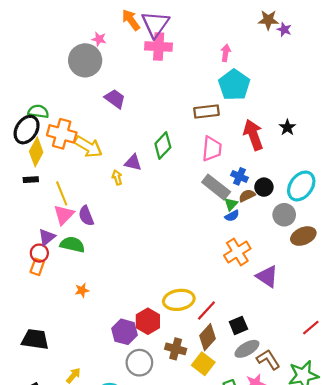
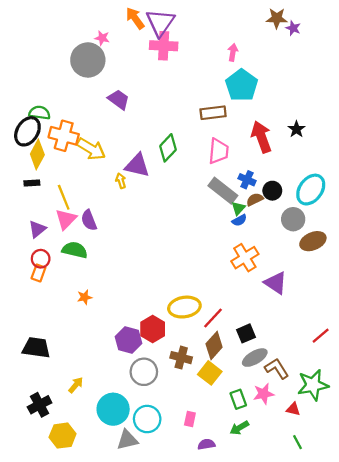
purple triangle: (133, 163) -> (137, 165), size x1.4
purple triangle: (47, 237) -> (37, 229), moved

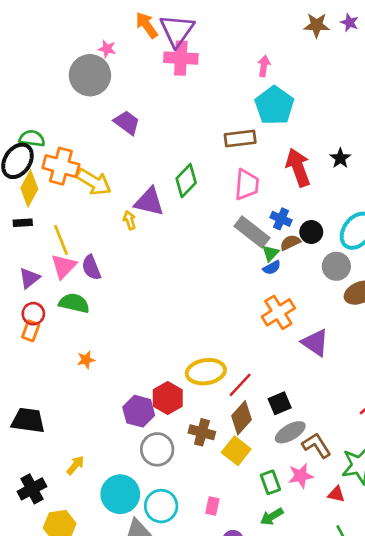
purple star: (293, 28) -> (349, 23), moved

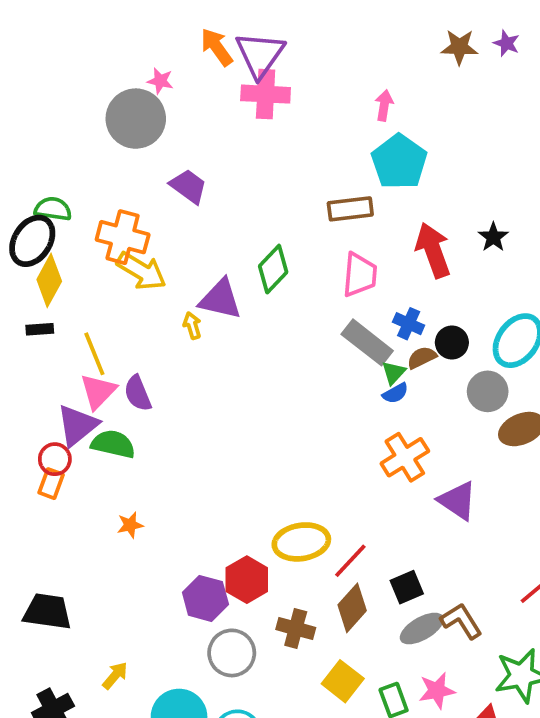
orange cross: (61, 166) -> (123, 237), moved
purple triangle: (29, 278) -> (77, 425), moved, size x1.4
brown L-shape: (317, 445) -> (461, 621), moved
yellow square: (236, 451) -> (343, 681), moved

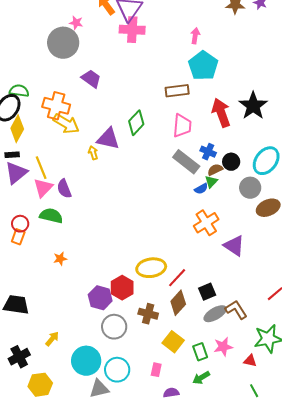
black star: (493, 237) -> (253, 106), size x1.8
green triangle: (394, 373) -> (211, 182), moved
purple triangle: (77, 425) -> (16, 173), moved

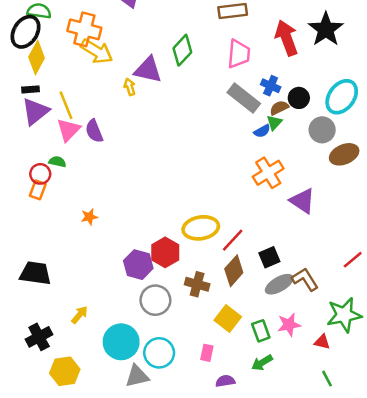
green semicircle: (51, 216) -> (57, 162), moved, size x0.6

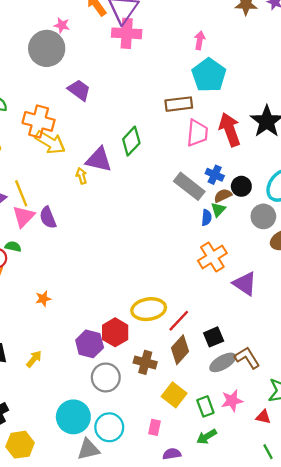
pink trapezoid: (239, 54) -> (197, 133), moved
blue semicircle: (262, 131) -> (207, 218), turned -56
yellow arrow: (79, 315) -> (34, 359), moved

